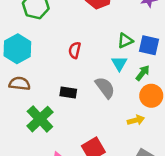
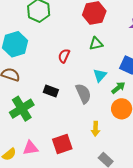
green triangle: (125, 41) -> (96, 44), moved
yellow arrow: (136, 120) -> (95, 129), moved, turned 96

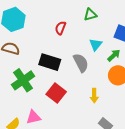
black rectangle: (51, 91) -> (50, 62), size x1.5
red square: (62, 144) -> (56, 93), moved, turned -30

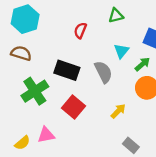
yellow arrow: (94, 96) -> (118, 111), turned -136

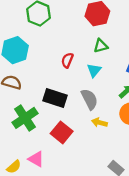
cyan triangle: (121, 51) -> (94, 70), moved
yellow arrow: (118, 111) -> (99, 123), moved, turned -120
pink triangle: (46, 135) -> (36, 159), turned 42

